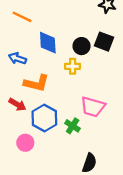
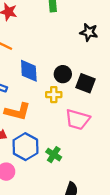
black square: (104, 42) -> (85, 83), moved
pink trapezoid: (93, 107) -> (78, 119), moved

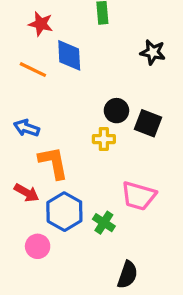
blue diamond: (29, 71) -> (69, 55), moved
orange L-shape: (17, 112) -> (53, 163), turned -115
pink trapezoid: (78, 119) -> (139, 196), moved

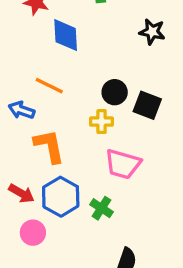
orange line: (33, 70) -> (49, 86), moved
red arrow: (27, 193) -> (21, 193), moved
pink trapezoid: (139, 196) -> (123, 164), moved

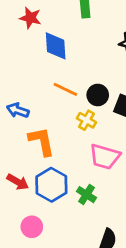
orange line: (49, 86) -> (65, 89), moved
yellow cross: (102, 122) -> (86, 120), turned 30
pink circle: (33, 233) -> (32, 227), moved

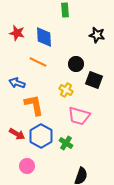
red star: (30, 18) -> (17, 33), moved
orange line: (65, 89) -> (38, 62), moved
black circle: (98, 95) -> (76, 64), moved

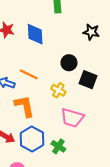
orange line: (38, 62) -> (29, 74), moved

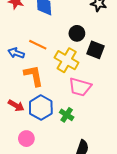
yellow cross: (58, 90) -> (67, 60), size x1.6

